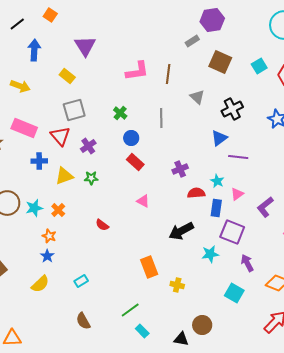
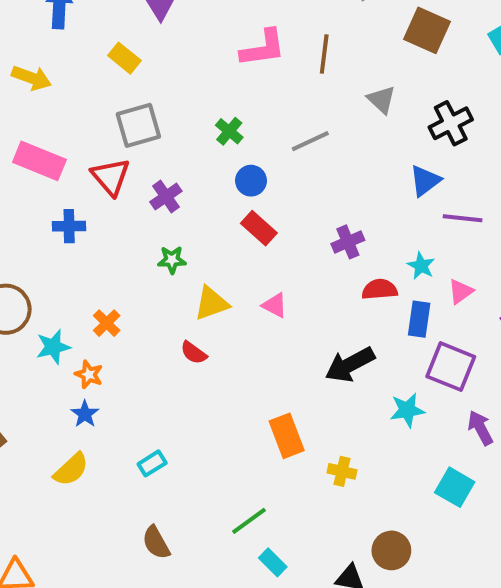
gray line: (161, 118) -> (310, 141), turned 66
yellow triangle: (64, 176) -> (211, 303), moved
cyan star: (34, 208) -> (53, 347), moved

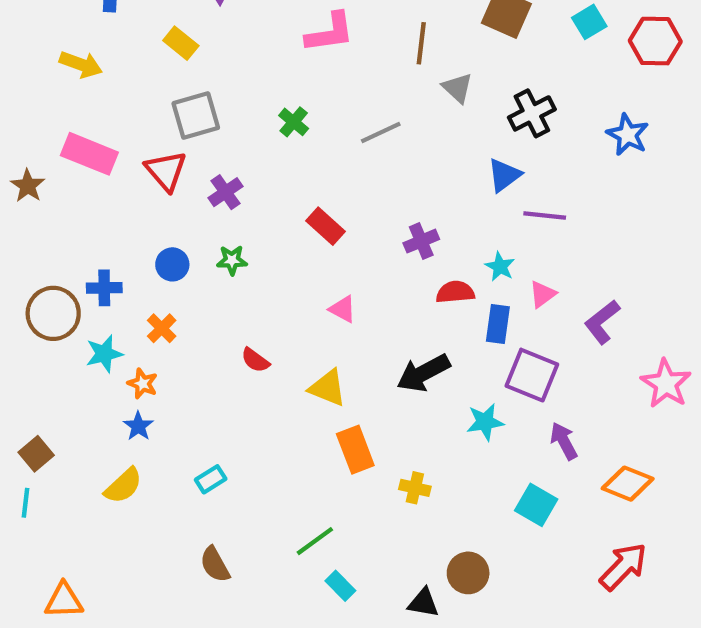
brown line: (324, 54) -> (421, 43), moved
blue circle: (251, 181) -> (172, 264), moved
blue cross: (69, 226) -> (104, 288), moved
yellow triangle: (211, 303) -> (328, 388), moved, turned 42

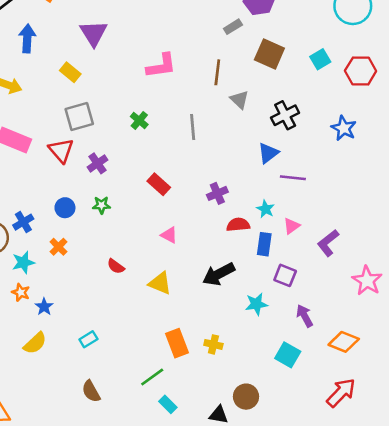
gray line: (381, 133) -> (193, 127), turned -70
blue cross: (104, 288) -> (23, 222), turned -30
purple square: (532, 375) -> (285, 275), size x0.7
orange star: (143, 384) -> (21, 292), moved
orange rectangle: (355, 450) -> (177, 343), moved

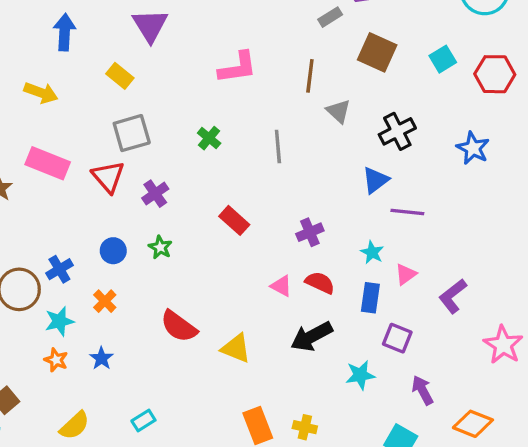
green star: (101, 205) -> (160, 247), turned 30
red semicircle: (238, 225) -> (320, 283), moved, turned 30
pink triangle: (169, 235) -> (281, 286), moved
red semicircle: (116, 266) -> (179, 326), size x1.6
blue star: (44, 307) -> (101, 358), moved

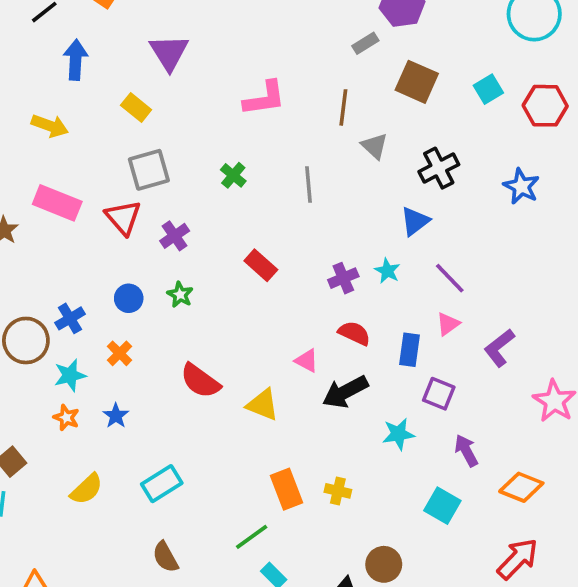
purple line: (407, 212) -> (450, 278), moved, turned 40
cyan star: (372, 252) -> (387, 271), moved
pink triangle: (281, 286) -> (307, 361), moved
cyan rectangle: (143, 420) -> (162, 484), size x1.5

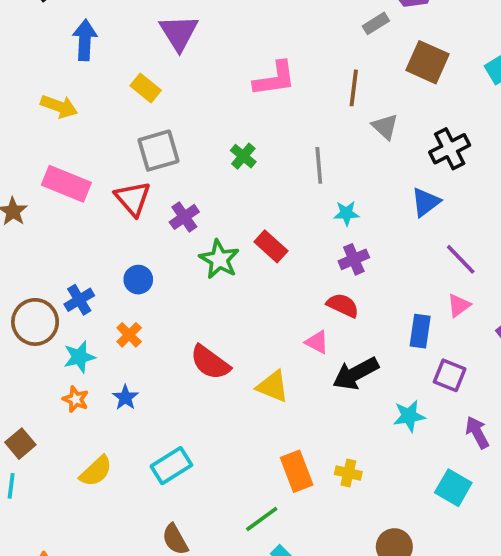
cyan star: (387, 271) -> (346, 213), moved, turned -30
green star: (180, 295) -> (219, 259), moved, size x1.5
red semicircle: (354, 333) -> (343, 305), moved

